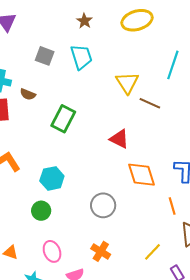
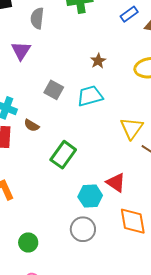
cyan trapezoid: (81, 57) -> (90, 96), turned -96
cyan hexagon: (52, 178) -> (90, 196), moved
gray circle: (103, 205) -> (83, 229), moved

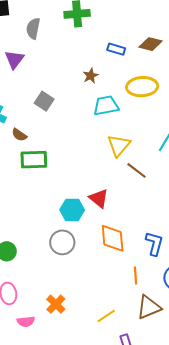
blue rectangle: (129, 14) -> (116, 49), moved, turned 48
cyan trapezoid: (90, 96) -> (106, 106), moved
green rectangle: (63, 155) -> (34, 160), moved, turned 48

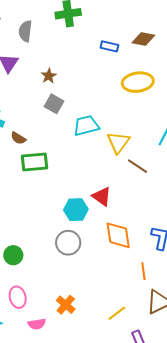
brown star: (91, 76) -> (49, 76), moved
gray square: (44, 101) -> (54, 104), moved
cyan trapezoid: (106, 106) -> (86, 126), moved

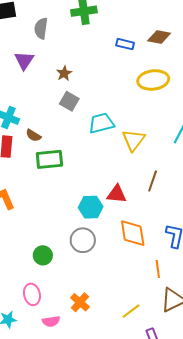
brown line: (138, 166) -> (153, 181), moved, turned 75
red triangle: (102, 196) -> (117, 194), turned -30
green circle: (13, 255) -> (43, 255), moved

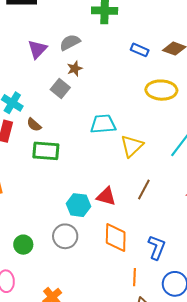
gray semicircle: (41, 28) -> (70, 42), moved, turned 45
gray square: (69, 101) -> (60, 88), moved

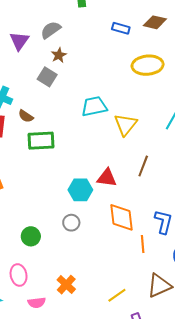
gray circle: (65, 236) -> (71, 223), size x0.7
orange line: (134, 277) -> (143, 244), moved

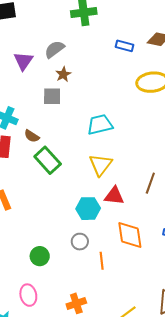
gray square: (47, 77) -> (52, 96), turned -30
yellow triangle: (126, 124) -> (100, 165), moved
green rectangle: (41, 141) -> (48, 160), turned 52
orange line: (143, 244) -> (102, 261), moved
orange cross: (66, 285) -> (76, 303), turned 30

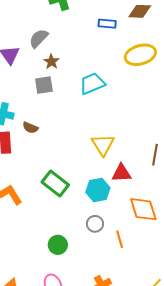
cyan trapezoid: (100, 125) -> (92, 84), moved
green rectangle: (48, 160) -> (55, 183), moved

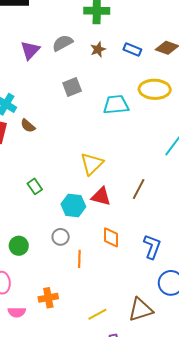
brown star: (51, 62) -> (98, 49), moved
cyan trapezoid: (92, 84) -> (116, 105), moved
gray square: (44, 85) -> (72, 87), moved, turned -30
green rectangle: (55, 183) -> (35, 186), size x0.6
orange diamond: (143, 209) -> (111, 237), size x0.7

